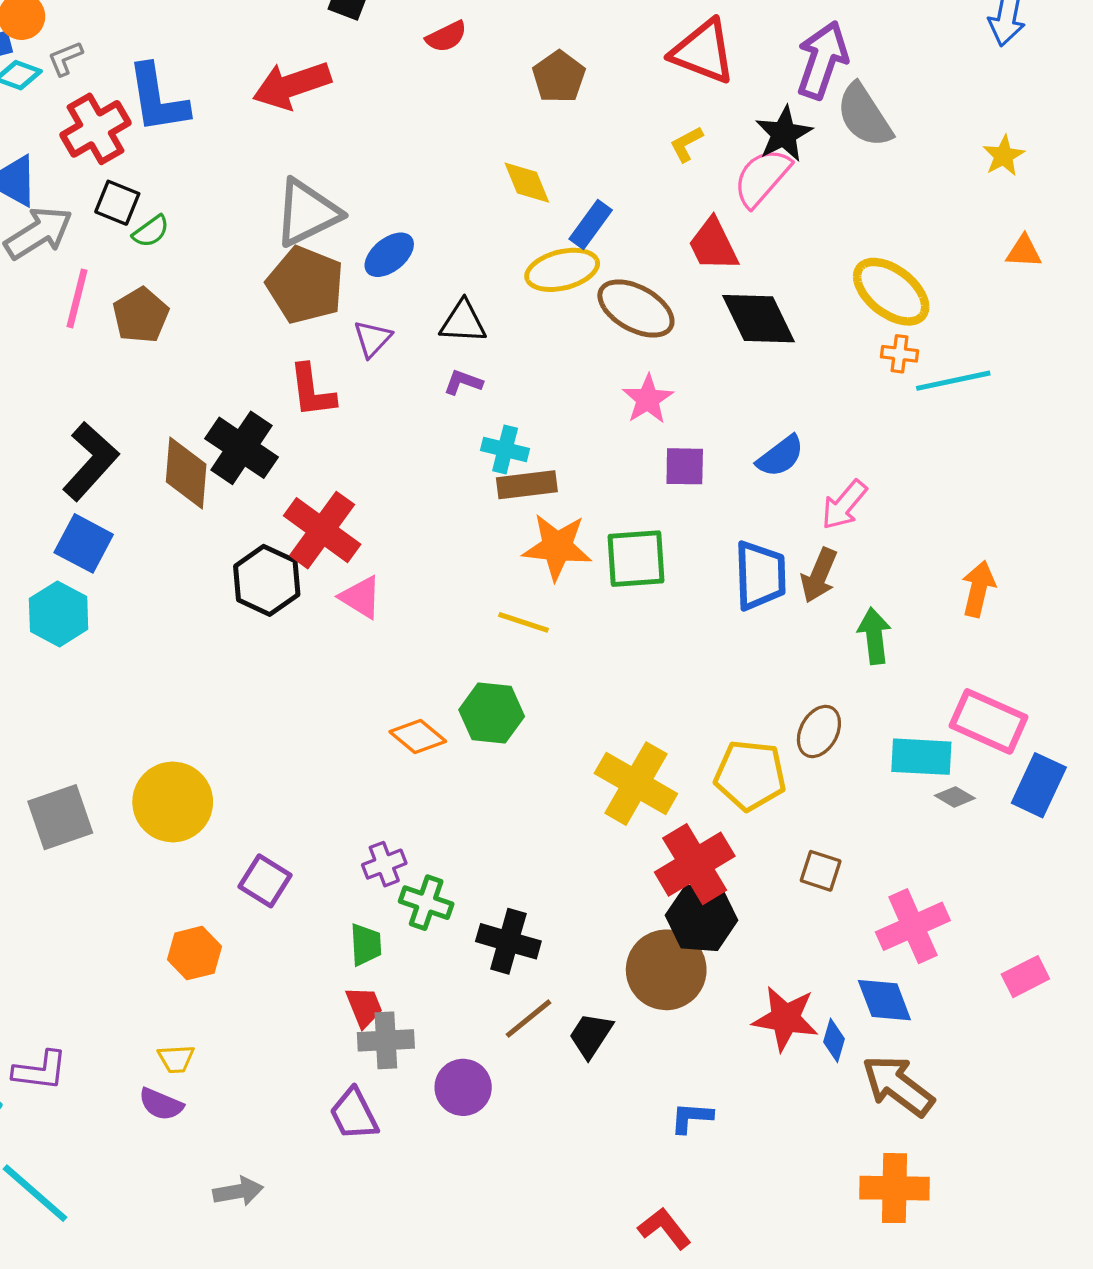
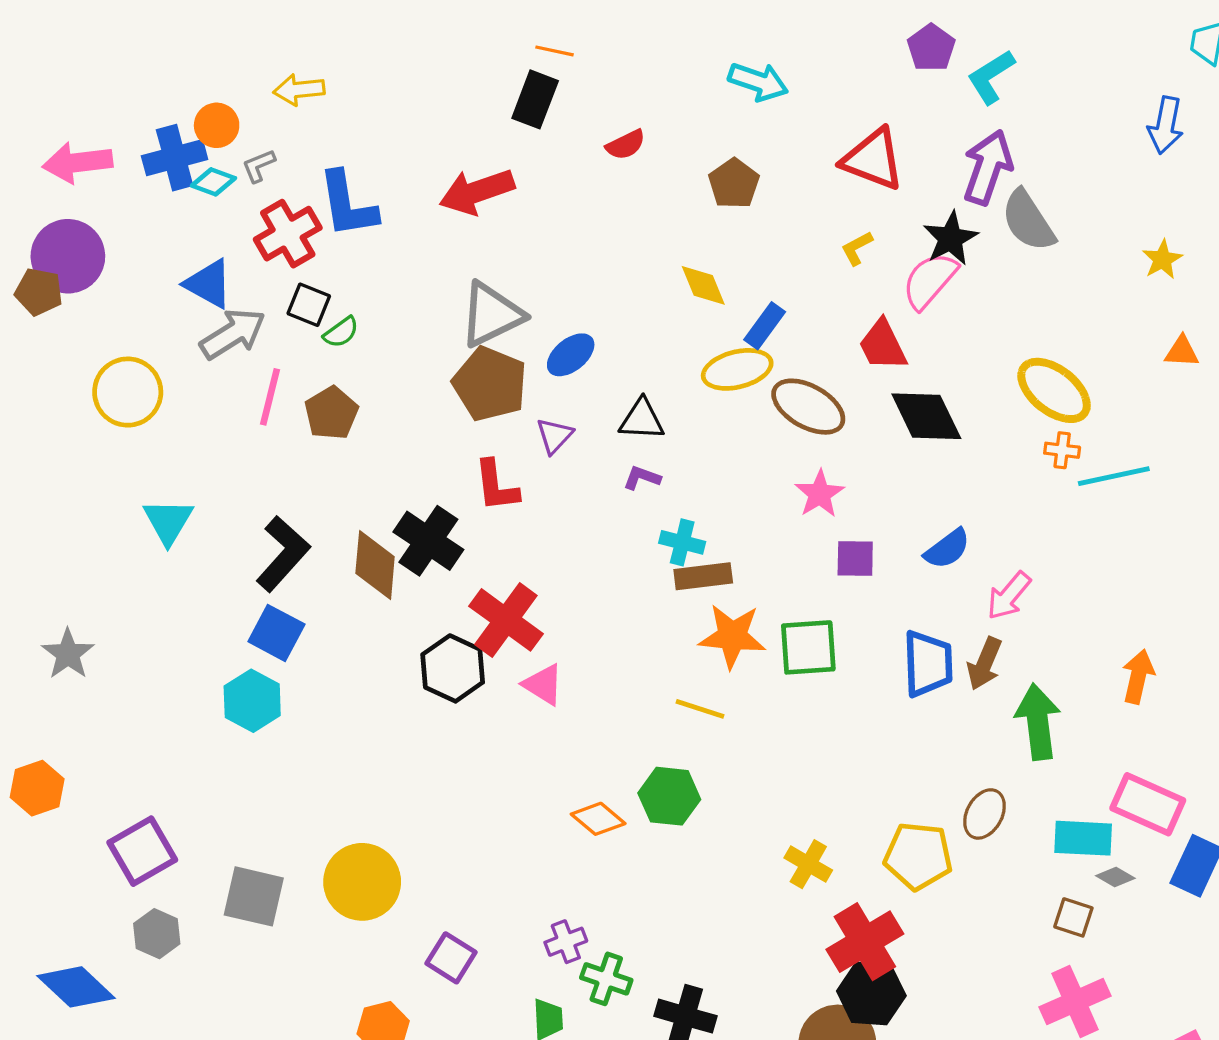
green arrow: (874, 636) -> (1038, 722), size x1.4
yellow cross: (636, 784) -> (808, 864), size x0.6
gray square: (60, 817) -> (254, 896), turned 32
brown square: (821, 871) -> (1073, 917), moved

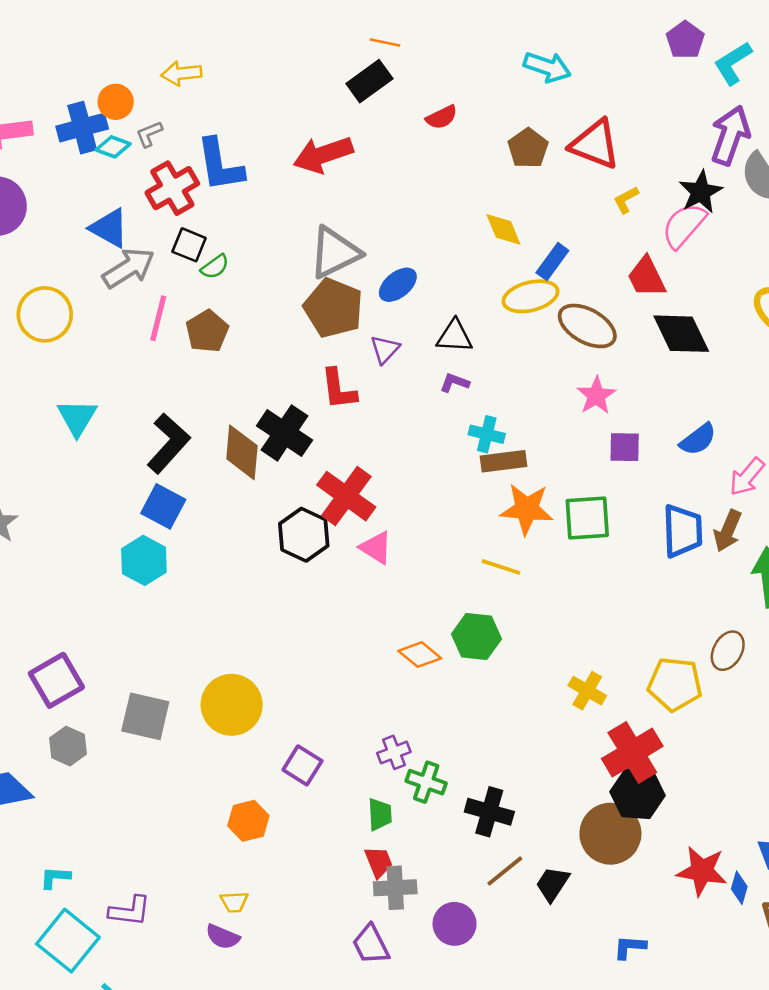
black rectangle: (535, 99) -> (369, 81), turned 33
red triangle: (873, 159) -> (595, 144), moved

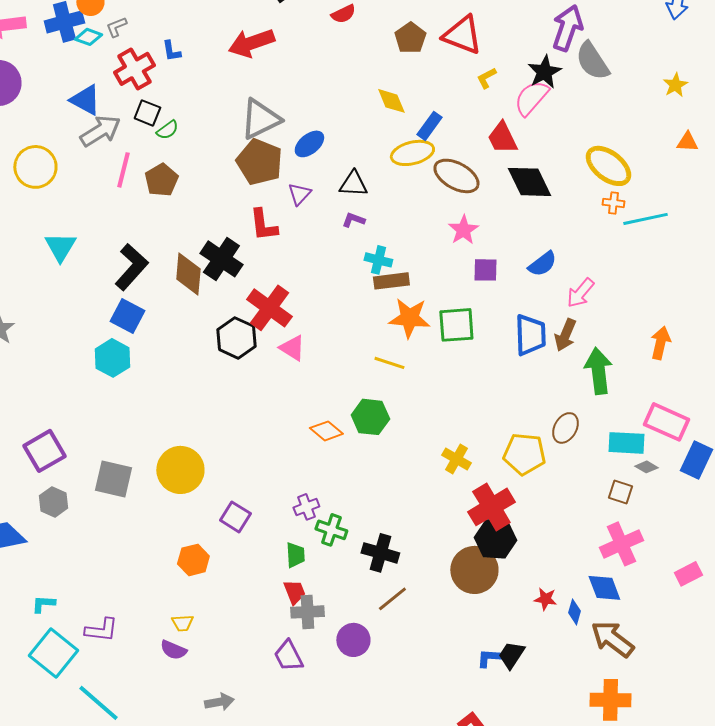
blue L-shape: (220, 165) -> (171, 51), size x0.5
red star: (702, 871) -> (545, 599), size x0.6
black trapezoid: (552, 884) -> (511, 655), moved

